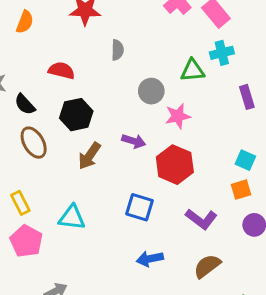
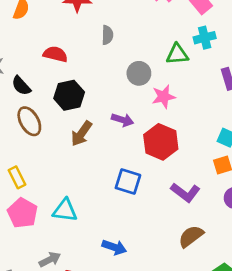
cyan triangle: (72, 218) -> (65, 210), moved
blue arrow: (150, 259) -> (114, 247), moved, turned -150

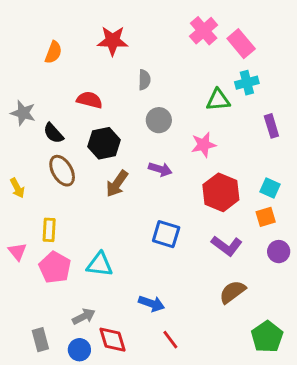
gray circle: (139, 73) -> (159, 120), moved
red hexagon: (161, 142) -> (221, 192), moved
yellow rectangle: (17, 177) -> (49, 230), turned 30

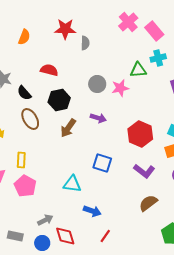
gray semicircle: (144, 80) -> (85, 43), moved
pink star: (204, 145) -> (120, 88), moved
cyan triangle: (100, 265) -> (72, 184), moved
gray rectangle: (40, 340) -> (15, 236), turned -63
red line: (170, 340) -> (105, 236), turned 72

